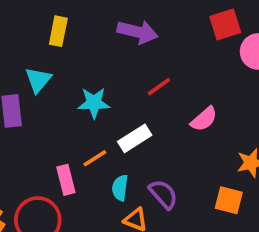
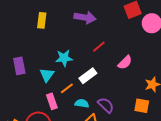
cyan triangle: (38, 80) -> (47, 75), moved
cyan semicircle: (120, 188) -> (82, 103), turned 96

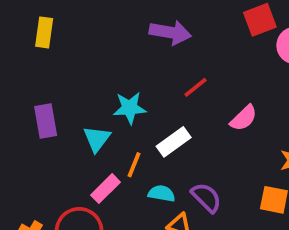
yellow rectangle: (42, 20) -> (44, 32), moved
orange line: (67, 88) -> (134, 165), turned -32
pink rectangle: (52, 101) -> (106, 189), turned 63

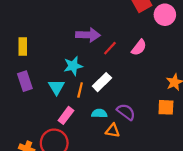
yellow rectangle: (44, 32) -> (23, 47), moved
purple arrow: (170, 32) -> (88, 35), moved
pink semicircle: (244, 118) -> (139, 48), moved
orange line: (134, 165) -> (80, 90), moved

